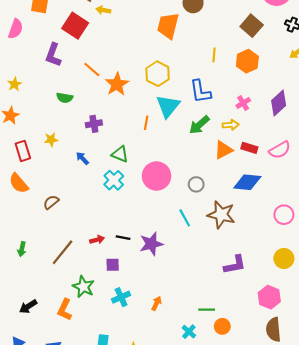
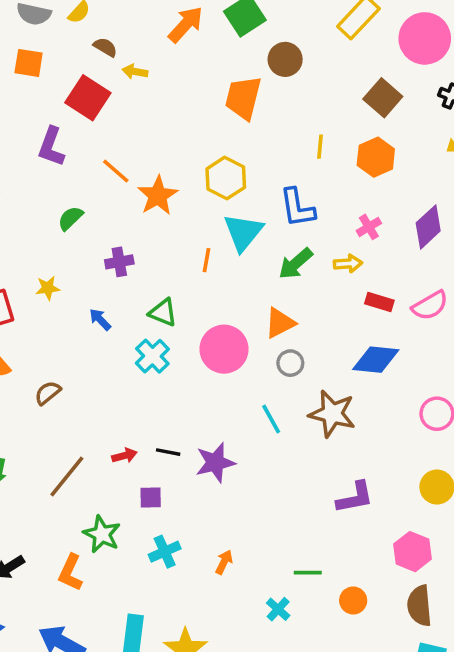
green semicircle: (65, 98) -> (70, 218), turned 126
orange triangle: (223, 150) -> (280, 323), moved
orange circle: (222, 326) -> (353, 600), moved

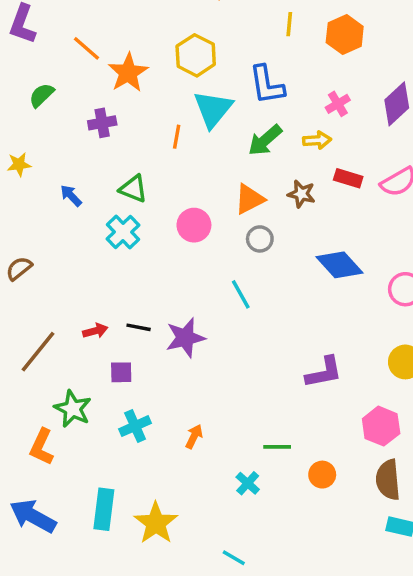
purple cross: (119, 262) -> (102, 123), moved
pink circle: (224, 349) -> (194, 225), size x0.7
blue diamond: (376, 360) -> (340, 265), moved, turned 42
brown star: (332, 414) -> (301, 194), moved, size x0.6

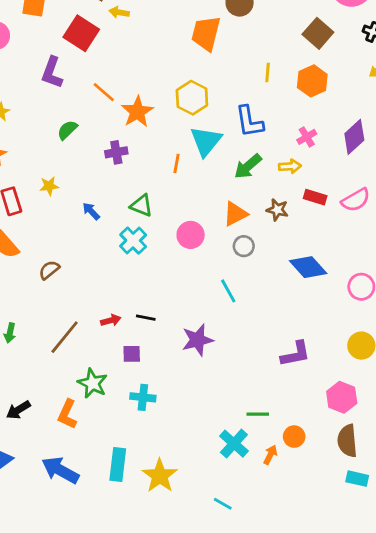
purple star: (185, 338) -> (198, 340), moved
cyan cross: (135, 426) -> (143, 397), turned 30
orange arrow: (194, 436) -> (270, 455), moved
cyan cross: (248, 483) -> (234, 444), size x1.5

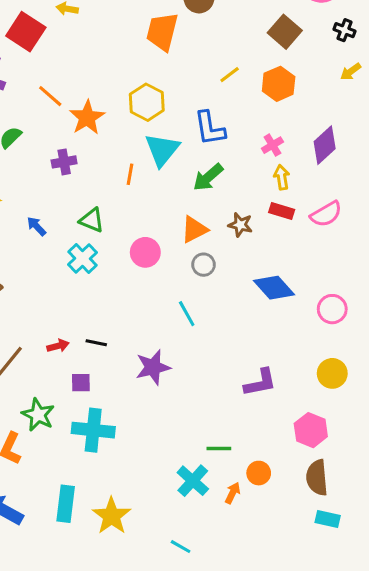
yellow line: (268, 73) -> (230, 75), turned 48
yellow arrow: (290, 166) -> (282, 177), moved, turned -95
cyan cross: (143, 397) -> (93, 430), size x1.5

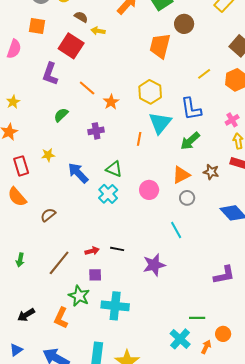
orange star: (87, 118) -> (111, 102), size x0.7
blue arrow: (36, 226) -> (78, 173), size x1.6
purple square: (81, 383) -> (95, 275), moved

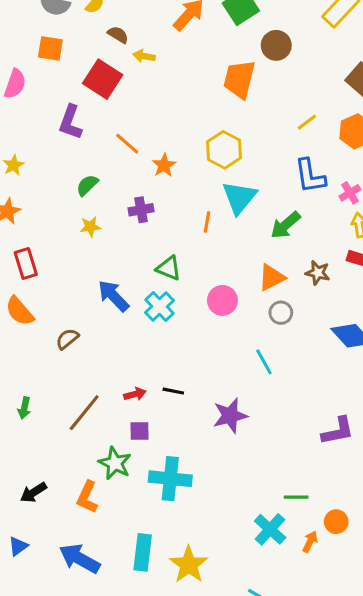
blue L-shape: (191, 109) -> (310, 176), moved
yellow star: (48, 155) -> (90, 227), moved
blue arrow: (78, 173) -> (113, 296), moved

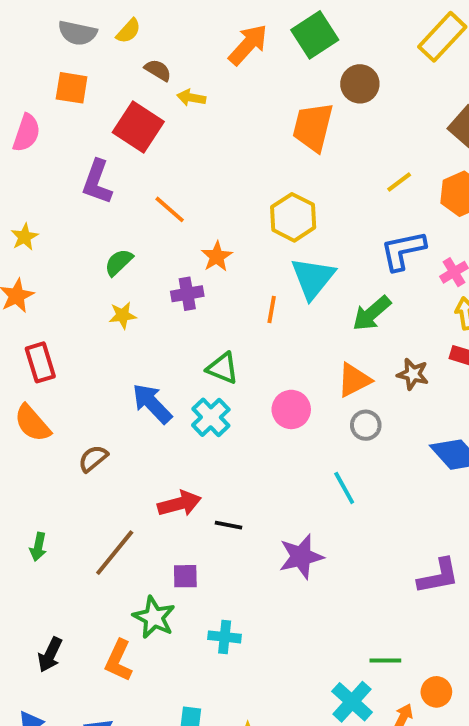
orange star: (164, 165) -> (217, 256), moved
blue L-shape: (310, 176) -> (403, 251), turned 87
red arrow: (135, 394) -> (179, 504), moved, size x1.5
cyan cross: (170, 479) -> (225, 637), size x0.6
black arrow: (33, 492) -> (50, 655), turned -32

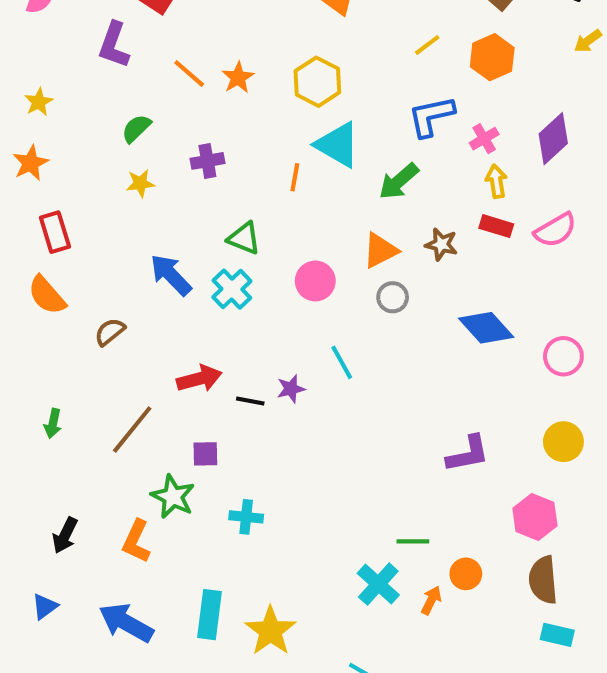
orange star: (217, 256) -> (238, 78), moved
cyan triangle: (313, 278) -> (338, 145), turned -39
cyan line: (344, 488) -> (342, 362), moved
purple star: (301, 557) -> (291, 389), moved, size x0.6

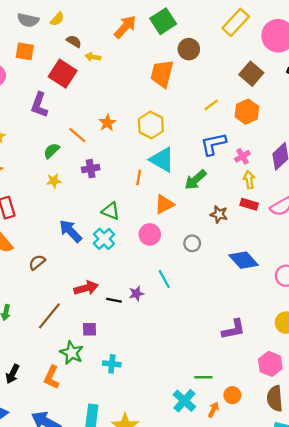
orange line: (189, 73) -> (77, 135), moved
orange triangle: (380, 250) -> (164, 204), moved

